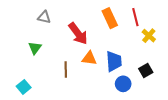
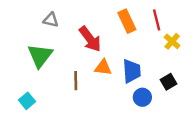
green triangle: (35, 48) -> (40, 56), size x1.6

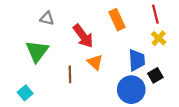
red line: (157, 20) -> (155, 14), moved
orange triangle: (103, 68) -> (95, 62), turned 35
blue trapezoid: (132, 71) -> (137, 60), moved
blue circle: (142, 97) -> (131, 90), size x1.6

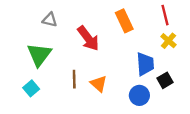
orange triangle: (95, 62) -> (99, 84), moved
blue circle: (131, 90) -> (139, 95), size x0.7
cyan square: (25, 93) -> (31, 88), moved

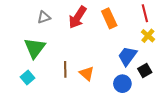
gray triangle: (50, 20) -> (44, 17), turned -32
red arrow: (88, 38) -> (78, 17), moved, turned 70
blue trapezoid: (145, 64) -> (128, 56), turned -140

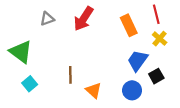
orange rectangle: (109, 18) -> (129, 25), moved
green triangle: (35, 48) -> (21, 52), moved, turned -30
orange triangle: (87, 73) -> (93, 90), moved

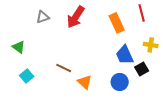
yellow cross: (160, 39) -> (151, 45), moved, turned -32
green triangle: (21, 52) -> (19, 47), size x0.6
blue trapezoid: (138, 61) -> (125, 55), turned -60
brown line: (70, 75) -> (64, 68), turned -63

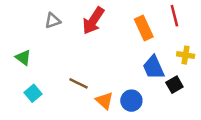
blue circle: (120, 82) -> (131, 101), moved

